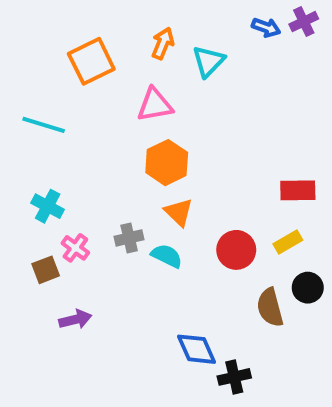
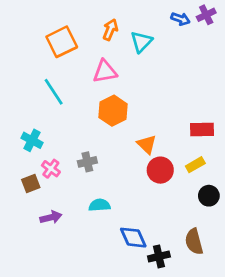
cyan line: (44, 125) -> (54, 92), moved, turned 40
orange triangle: (179, 212) -> (147, 144), moved
cyan semicircle: (167, 256) -> (100, 205), moved, turned -30
brown semicircle: (270, 307) -> (194, 242), moved

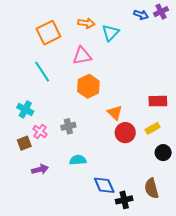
orange arrow: (110, 30) -> (86, 23), turned 77

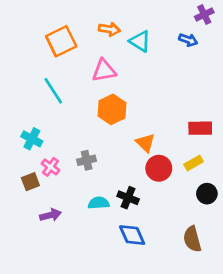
blue arrow: (141, 15) -> (188, 40), moved
cyan triangle: (110, 33) -> (140, 41), turned -42
black cross: (124, 200) -> (128, 198), moved, turned 35

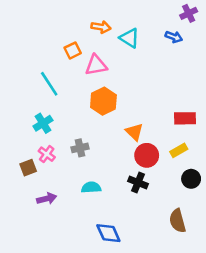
orange square: (61, 41) -> (73, 50), moved, size x0.6
cyan cross: (32, 139) -> (43, 123), moved, turned 30
black cross: (128, 198) -> (138, 183), moved
blue diamond: (132, 235) -> (108, 233), moved

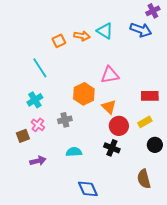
orange arrow: (101, 27) -> (82, 36), moved
blue arrow: (174, 37) -> (141, 30), size x1.5
pink triangle: (96, 65) -> (110, 75), moved
orange hexagon: (103, 101) -> (84, 94), moved

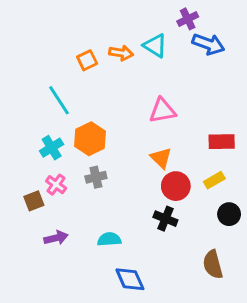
purple cross: (153, 11) -> (188, 19), moved
orange hexagon: (84, 94) -> (90, 139), moved
cyan semicircle: (74, 152) -> (109, 239), moved

